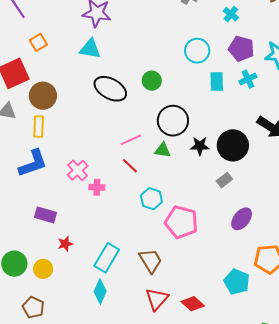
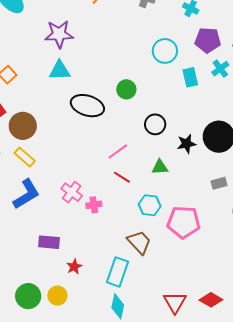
black circle: (173, 121) -> (155, 124), size x0.7
yellow rectangle: (39, 127) -> (25, 157), turned -40
green triangle: (163, 150) -> (160, 167), moved
gray rectangle: (224, 180) -> (219, 183), moved, turned 35
brown trapezoid: (151, 261) -> (139, 242), moved

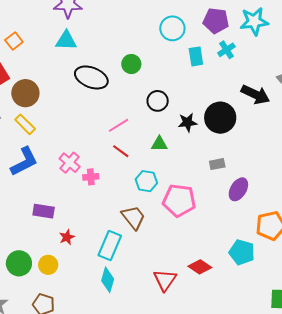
red diamond: (211, 300) -> (200, 267), moved

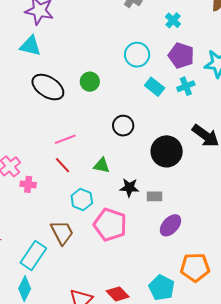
cyan rectangle: (196, 56) -> (155, 87), turned -54
black circle: (158, 101) -> (123, 126), moved
black star: (188, 122) -> (129, 188), moved

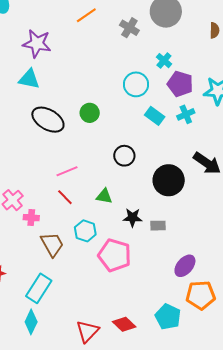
cyan cross: (173, 20) -> (164, 61), moved
purple ellipse: (170, 225) -> (185, 266), moved
brown trapezoid: (62, 232) -> (52, 244), moved

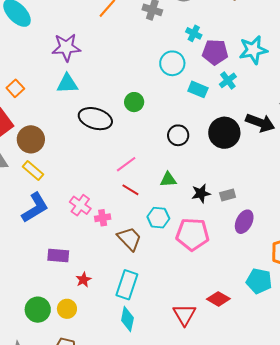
black circle: (169, 180) -> (224, 133), moved
purple ellipse: (185, 266) -> (244, 222), moved

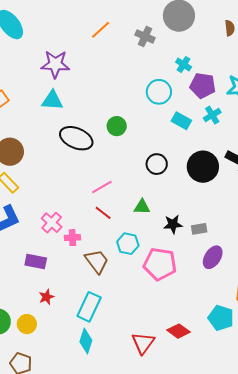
purple rectangle: (58, 255) -> (36, 261), moved

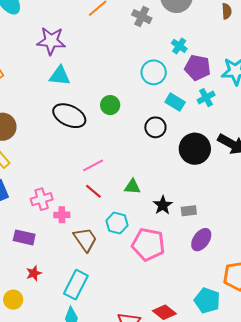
cyan triangle: (52, 100) -> (60, 76), moved
black circle: (157, 164) -> (155, 127), moved
pink cross: (52, 223) -> (42, 199), turned 30
black star: (173, 224) -> (163, 205), turned -30

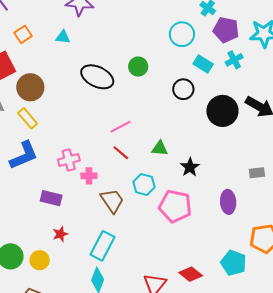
cyan triangle: (60, 76) -> (63, 37), moved, size x0.7
gray rectangle: (189, 211) -> (257, 173), moved
purple ellipse: (201, 240) -> (228, 202), turned -40

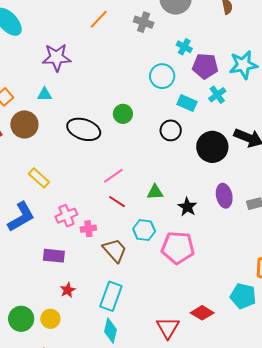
brown circle: (30, 87) -> (24, 124), moved
yellow rectangle: (28, 118) -> (39, 178), moved
purple ellipse: (228, 202) -> (224, 196), moved

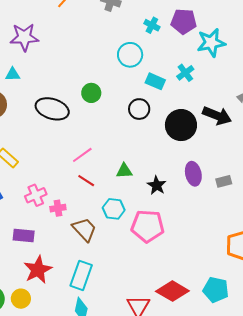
purple pentagon: (205, 66) -> (184, 21), moved
red star: (68, 290) -> (38, 270), size x1.8
cyan pentagon: (243, 296) -> (216, 290), moved
red diamond: (202, 313) -> (172, 291), size x1.4

